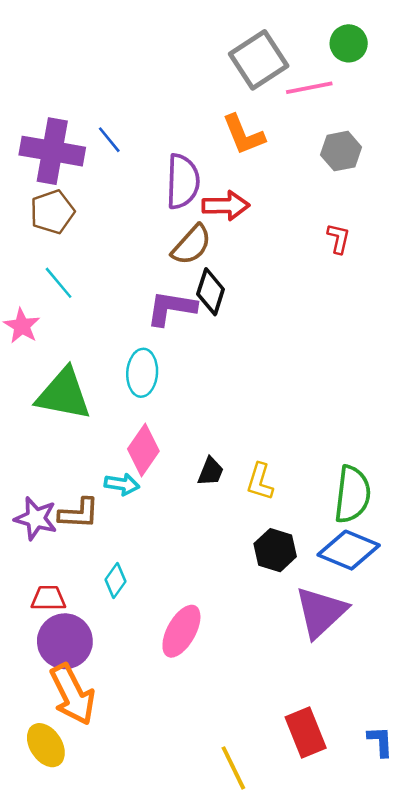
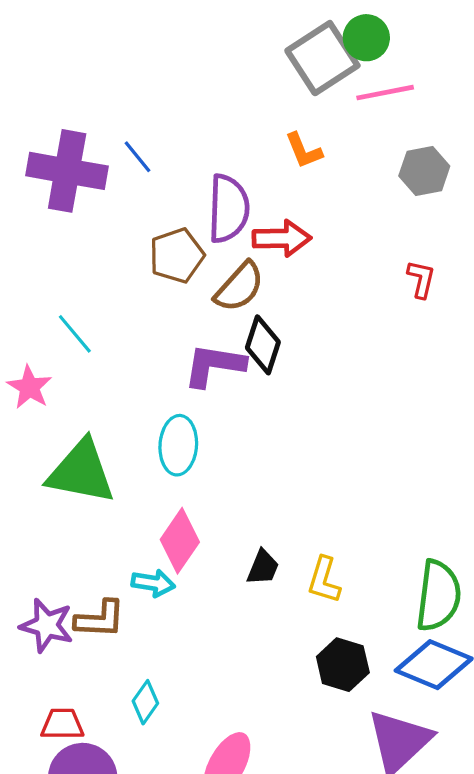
green circle: (349, 43) -> (366, 38), moved
orange L-shape: (243, 135) -> (304, 151), size x0.7
brown pentagon: (52, 212) -> (177, 256), moved

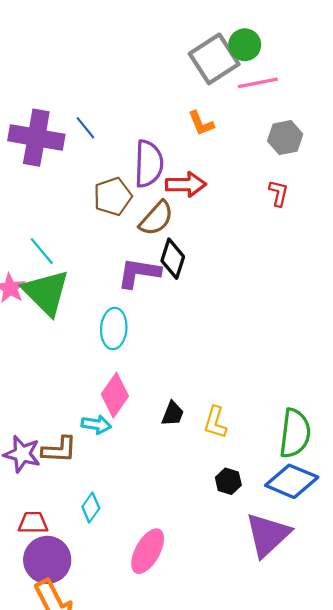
red L-shape: (421, 279) -> (279, 193), moved
green triangle: (81, 472) -> (46, 292), moved, turned 34
black hexagon: (343, 665) -> (228, 481), size x0.7

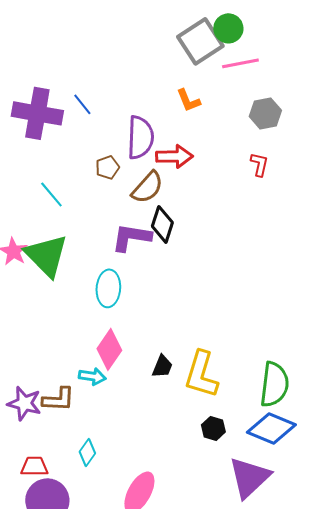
brown pentagon: (113, 196) -> (107, 167), size x0.7
cyan line: (42, 251) -> (51, 194), moved
yellow L-shape: (215, 422) -> (201, 374), size x1.6

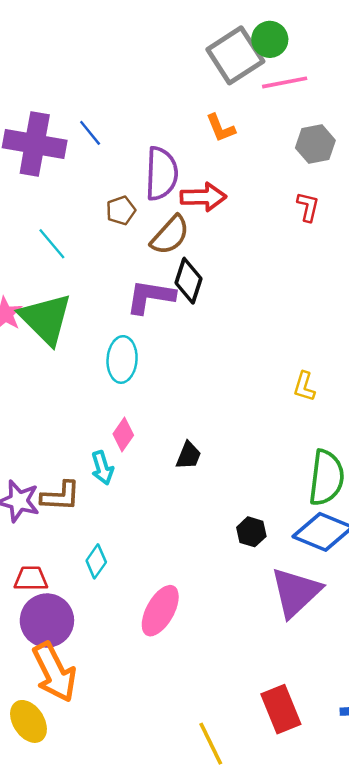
pink diamond: (109, 349) -> (123, 435), size x0.7
yellow L-shape: (201, 374) -> (304, 387), moved, size x0.5
cyan arrow: (92, 376) -> (102, 468), turned 64

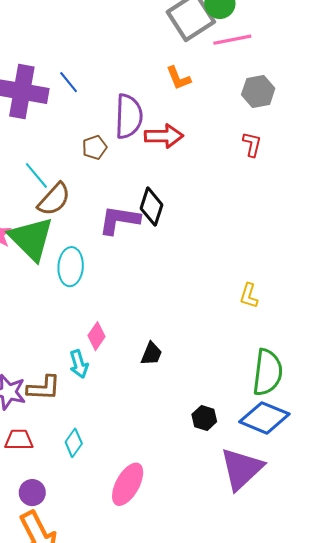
brown semicircle: (170, 235) -> (54, 199), moved
cyan ellipse: (122, 359) -> (71, 267), moved
red trapezoid: (31, 579) -> (19, 440), moved
purple circle: (47, 620) -> (32, 493), size x0.6

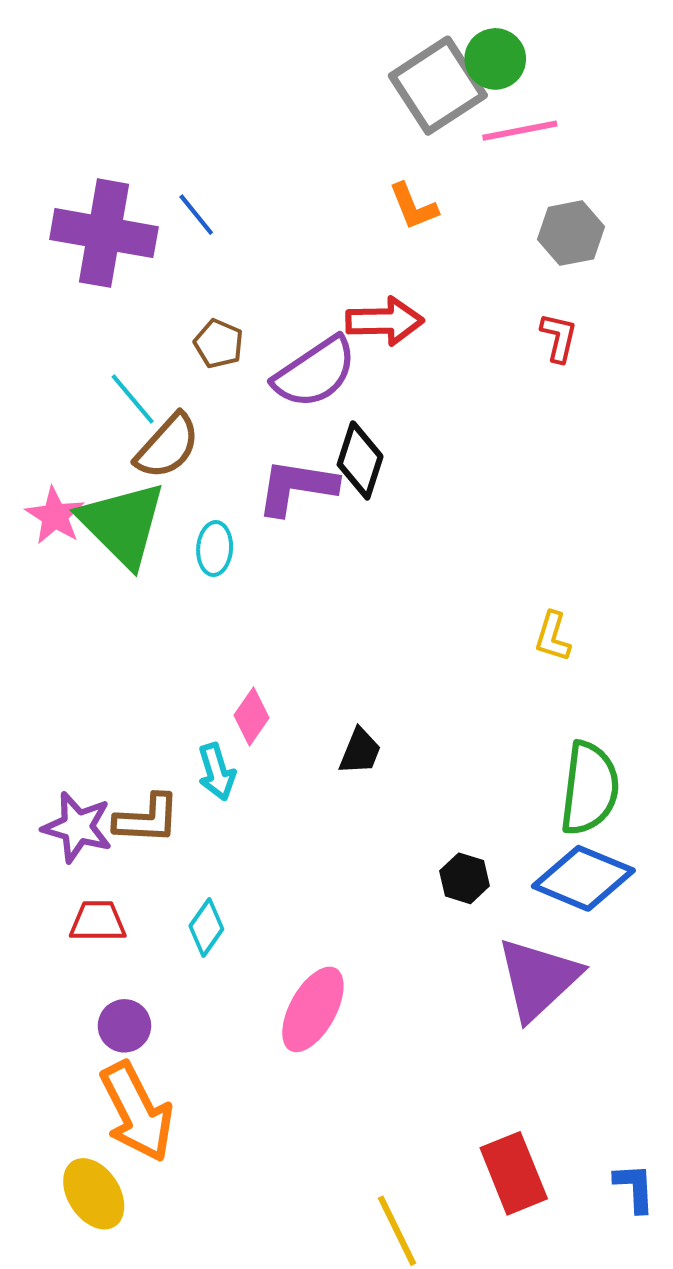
purple semicircle: (129, 116) -> (315, 372), moved, turned 54
brown pentagon: (94, 147) -> (219, 344), moved, turned -30
cyan ellipse: (71, 267) -> (215, 549), moved, size x0.7

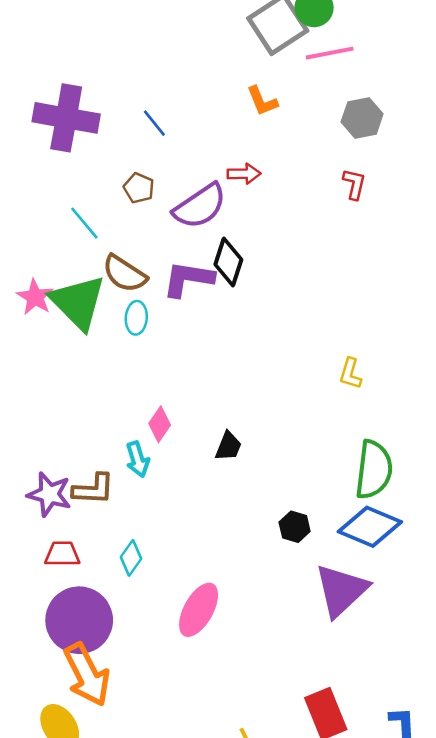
blue line: (196, 215) -> (154, 123), moved
red arrow: (385, 321) -> (244, 174), size x0.7
brown semicircle: (167, 446) -> (125, 274), moved, turned 81
purple circle: (124, 1026) -> (79, 620), size x2.0

